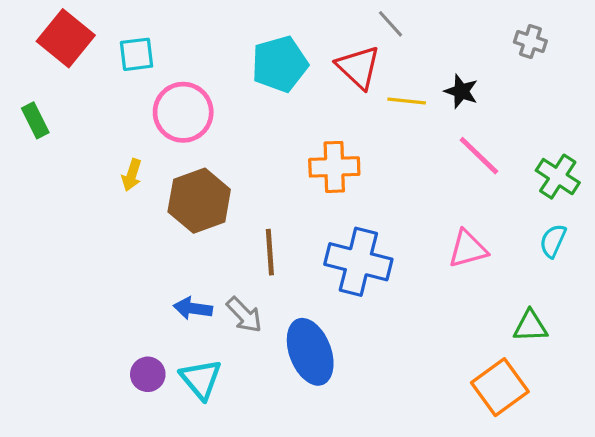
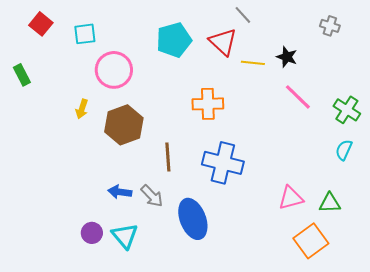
red square: (66, 38) -> (41, 24), size x0.7
pink triangle: (468, 249) -> (291, 198), moved

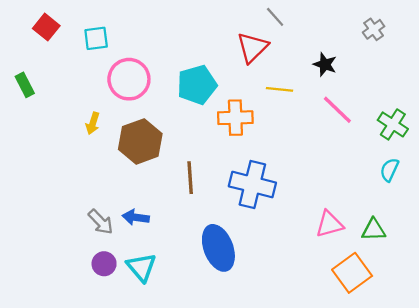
gray cross: (330, 26) -> (374, 29), turned 36
cyan pentagon: (174, 40) -> (197, 85), moved
red triangle: (223, 42) -> (252, 47), turned 32
yellow line: (253, 63) -> (280, 89), moved
gray arrow: (152, 196) -> (101, 222), moved

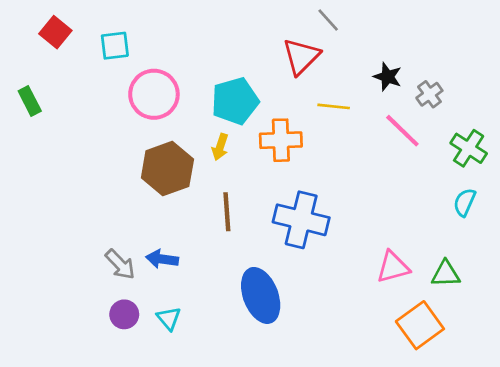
gray cross: (374, 29) -> (429, 94), moved
yellow arrow: (93, 123) -> (220, 147), moved
cyan triangle: (141, 267) -> (169, 318), size x0.7

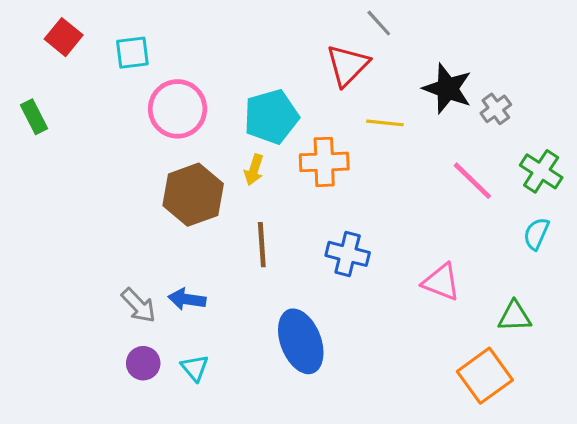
black star: (388, 77) -> (447, 89), size x1.5
pink line: (402, 131) -> (472, 181), moved
blue cross: (301, 220) -> (348, 254), size x0.7
pink triangle: (393, 267) -> (441, 282), moved, turned 36

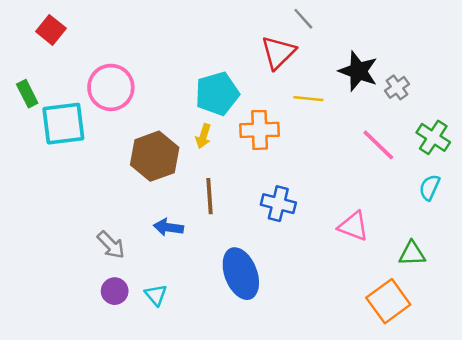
cyan square: (132, 53) -> (63, 124), moved, size x1.6
pink circle: (178, 109) -> (111, 87), moved
blue arrow: (187, 299) -> (168, 227), moved

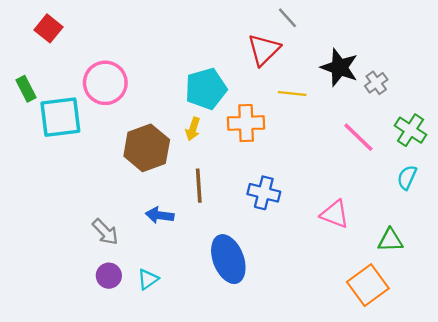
cyan triangle: (156, 295) -> (148, 279), turned 35

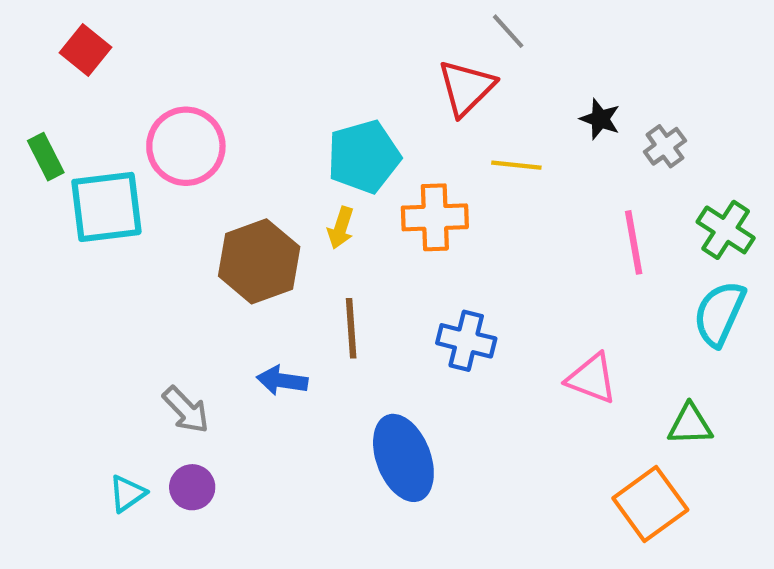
black star: (340, 67) -> (600, 119), size x0.6
pink line: (358, 137) -> (634, 242), turned 36
cyan semicircle: (407, 177) -> (719, 314), size x1.5
cyan triangle: (148, 279) -> (127, 494), moved

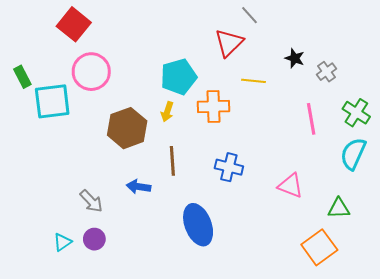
red square: (85, 50) -> (74, 24), moved, size x1.4

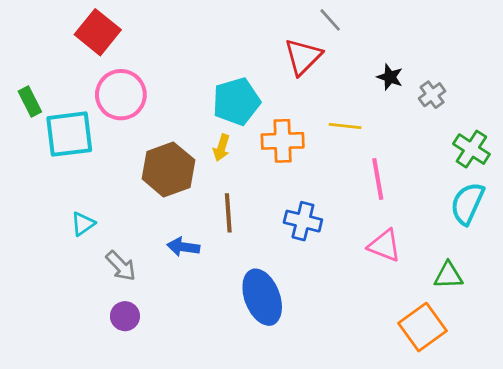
yellow line: (254, 81) -> (345, 126), moved
pink line: (311, 119) -> (378, 179), moved
cyan triangle: (62, 242) -> (83, 224), moved

